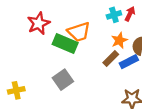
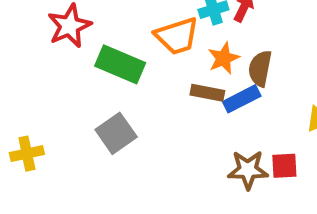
orange trapezoid: (79, 32) -> (177, 36), moved
brown rectangle: (111, 58) -> (207, 93), turned 56

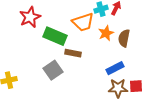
brown rectangle: (207, 93) -> (73, 53), moved
blue rectangle: (242, 99) -> (115, 68), moved

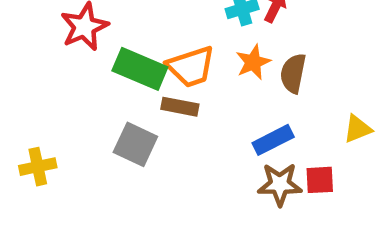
orange trapezoid: (83, 22) -> (191, 67), moved
gray square: (53, 70) -> (135, 144), turned -30

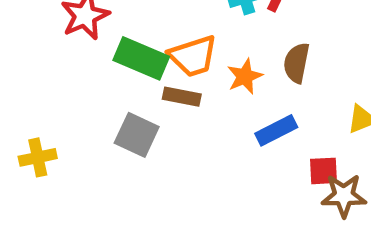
orange star: (253, 62) -> (245, 76), moved
brown star: (280, 184) -> (344, 196), moved

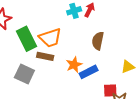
green rectangle: (141, 58) -> (26, 39), turned 40
orange star: (245, 76) -> (74, 65), moved

